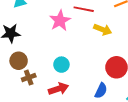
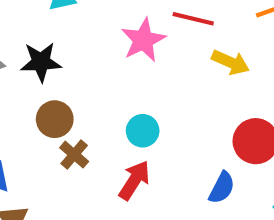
brown cross: (29, 77) -> (74, 155), turned -32
red arrow: (58, 89) -> (134, 180), turned -42

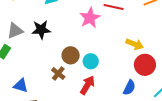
yellow arrow: (231, 62) -> (135, 44), moved
brown circle: (55, 119) -> (71, 55), moved

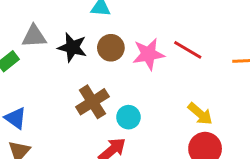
brown circle: (71, 55) -> (111, 48), moved
brown cross: (58, 73) -> (92, 102), moved, size x1.5

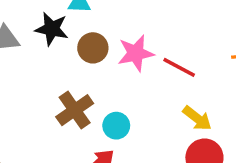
black star: (72, 47) -> (52, 29), moved
red line: (188, 50) -> (179, 67), moved

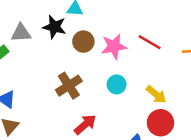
red line: (179, 67) -> (150, 42), moved
cyan circle: (116, 126) -> (117, 84), moved

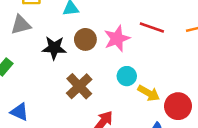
black star: (54, 27) -> (54, 48), moved
gray triangle: (21, 33) -> (21, 25), moved
yellow arrow: (156, 95) -> (149, 93), moved

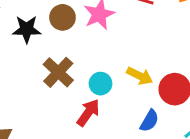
cyan circle: (127, 76) -> (101, 84), moved

